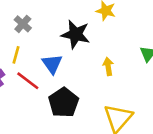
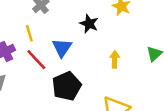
black star: (76, 34) -> (89, 24), size x0.7
yellow line: (16, 55) -> (29, 33), turned -42

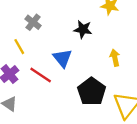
yellow line: (29, 33) -> (19, 47), moved
black pentagon: (67, 86) -> (92, 92), moved

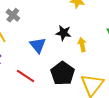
black star: (83, 29) -> (63, 33), moved
red line: (41, 75) -> (26, 76), moved

